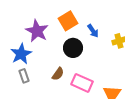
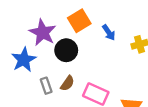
black circle: (73, 48) -> (66, 50), moved
gray rectangle: (24, 76) -> (46, 86), moved

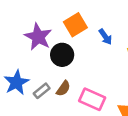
blue star: (24, 60) -> (16, 82), moved
gray rectangle: (46, 86) -> (42, 91), turned 70

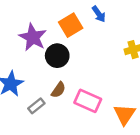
blue arrow: (105, 37) -> (99, 14), moved
gray rectangle: (42, 91) -> (36, 106), moved

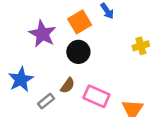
black circle: (57, 56) -> (78, 52), moved

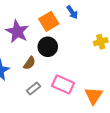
brown semicircle: (68, 85) -> (29, 63), moved
gray rectangle: (46, 101) -> (34, 88), moved

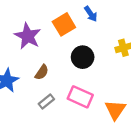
black circle: (48, 47) -> (83, 57), moved

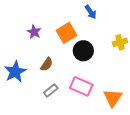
orange square: (64, 24) -> (67, 33), moved
purple star: (28, 36) -> (34, 32), size x0.6

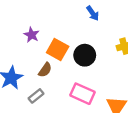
orange square: (67, 33) -> (58, 50), moved, turned -30
gray rectangle: (51, 91) -> (36, 96), moved

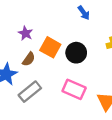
brown semicircle: (45, 70) -> (29, 59), moved
gray rectangle: (36, 96) -> (30, 92), size x1.5

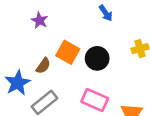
purple star: (25, 33) -> (40, 20), moved

